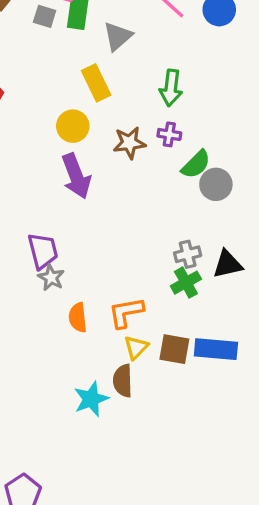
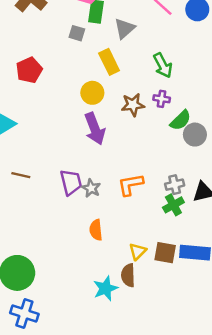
gray square: (45, 16) -> (77, 33), moved
green arrow: (171, 88) -> (163, 65), turned -35
gray star: (51, 278) -> (91, 188), moved
orange L-shape: (126, 312) -> (131, 185), moved

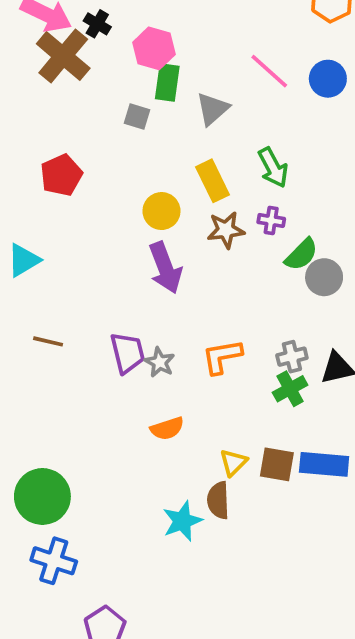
yellow rectangle: (109, 62) -> (213, 181), moved
orange semicircle: (96, 230) -> (167, 428), turned -102

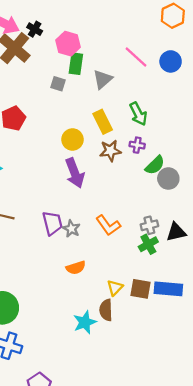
orange L-shape: (222, 357) -> (108, 225), turned -115

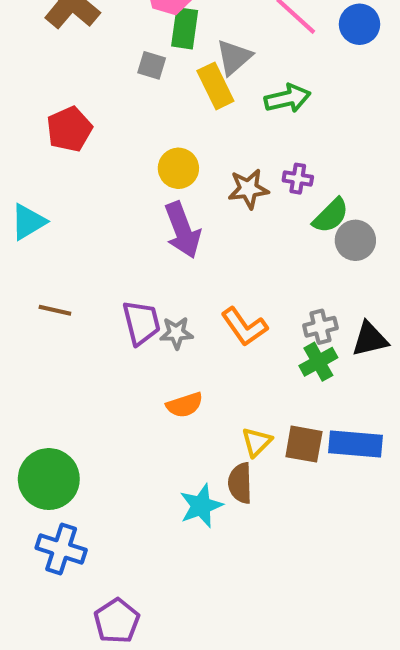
green arrow: (138, 114) -> (288, 98), moved, turned -75
yellow rectangle: (103, 122) -> (215, 86), moved
gray star: (71, 229) -> (176, 333), turned -30

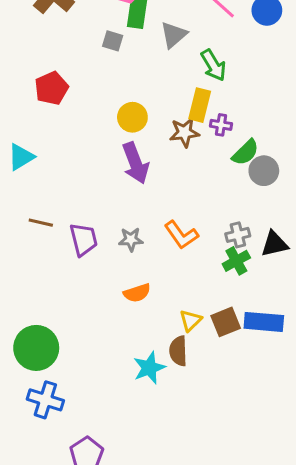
yellow rectangle: (215, 86) -> (200, 105), moved, turned 40
green arrow: (288, 98) -> (213, 65), turned 72
purple trapezoid: (141, 323) -> (84, 239), moved
brown square: (304, 444) -> (226, 322), turned -32

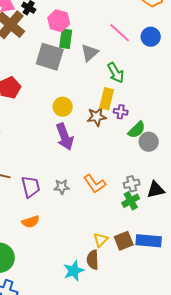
gray square: (113, 41) -> (50, 57), size x2.0
orange semicircle: (137, 293) -> (31, 222), moved

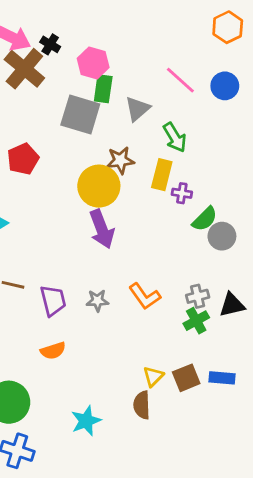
yellow circle: (63, 107) -> (99, 186), size x1.5
brown star: (97, 117) -> (120, 160), moved
blue rectangle: (149, 241) -> (222, 378), size x0.7
cyan star: (74, 271) -> (86, 421), moved

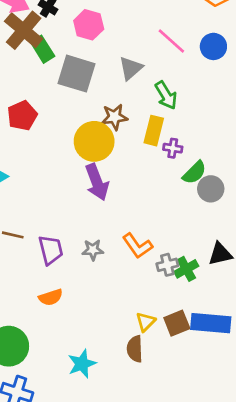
green rectangle: (103, 89) -> (43, 49), moved, turned -40
gray cross: (198, 296) -> (167, 265), moved
blue rectangle: (222, 378) -> (211, 323), size x1.6

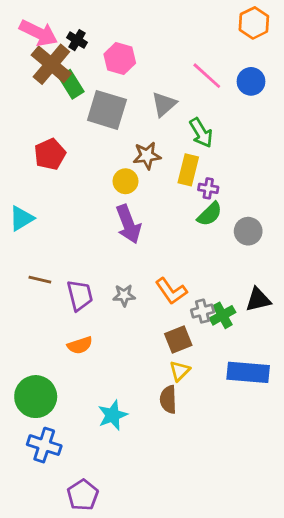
yellow circle: (94, 141) -> (125, 181), size x0.6
green semicircle: (194, 173) -> (210, 214), moved
brown square: (177, 323) -> (178, 340), moved

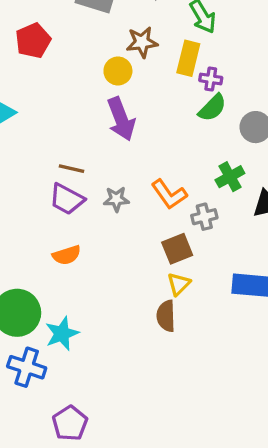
brown line: (40, 280) -> (71, 169), moved
purple trapezoid: (80, 295) -> (67, 199), turned 132
green cross: (222, 315) -> (230, 177), moved
cyan star: (113, 415) -> (62, 334), moved

